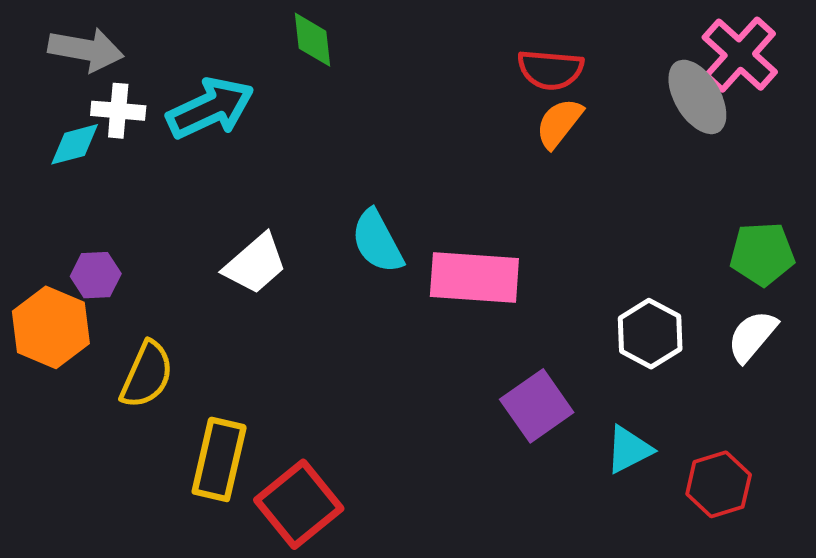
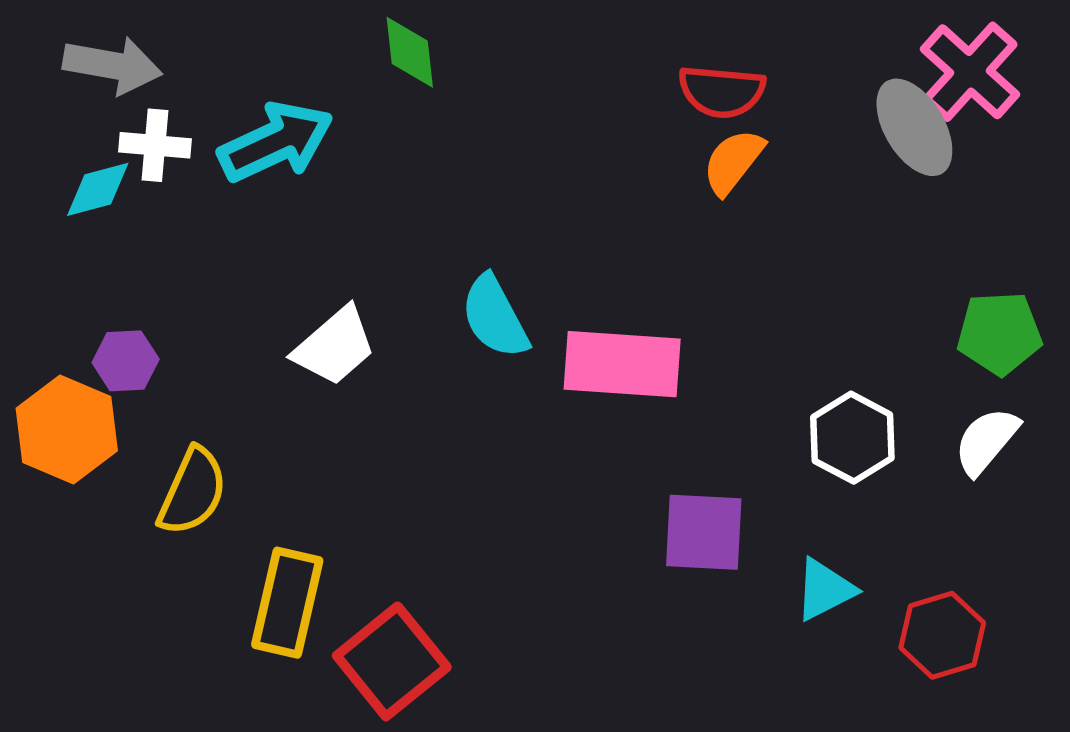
purple square: (537, 406) -> (704, 532), turned 38

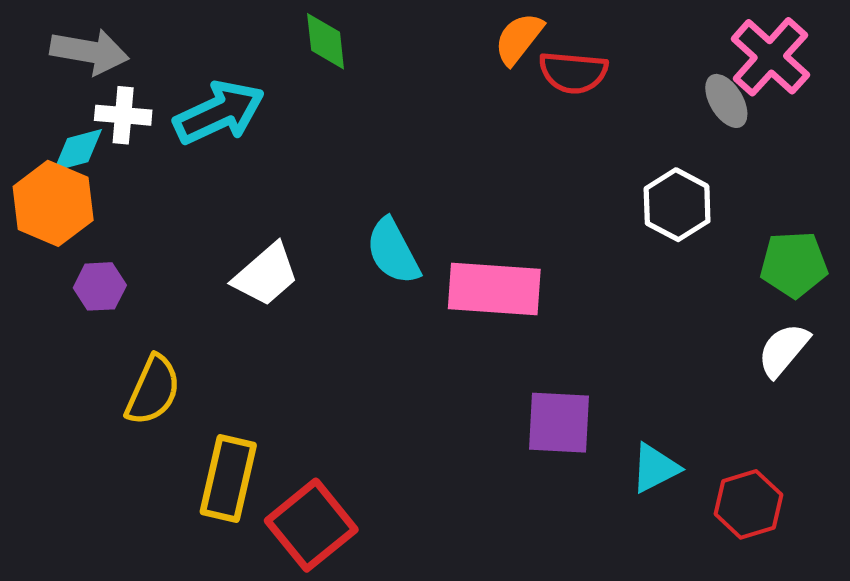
gray ellipse: (914, 127) -> (726, 101), size x0.7
orange semicircle: (733, 162) -> (519, 39), moved
orange hexagon: (67, 429) -> (53, 203), moved
white hexagon: (852, 438) -> (677, 205), moved

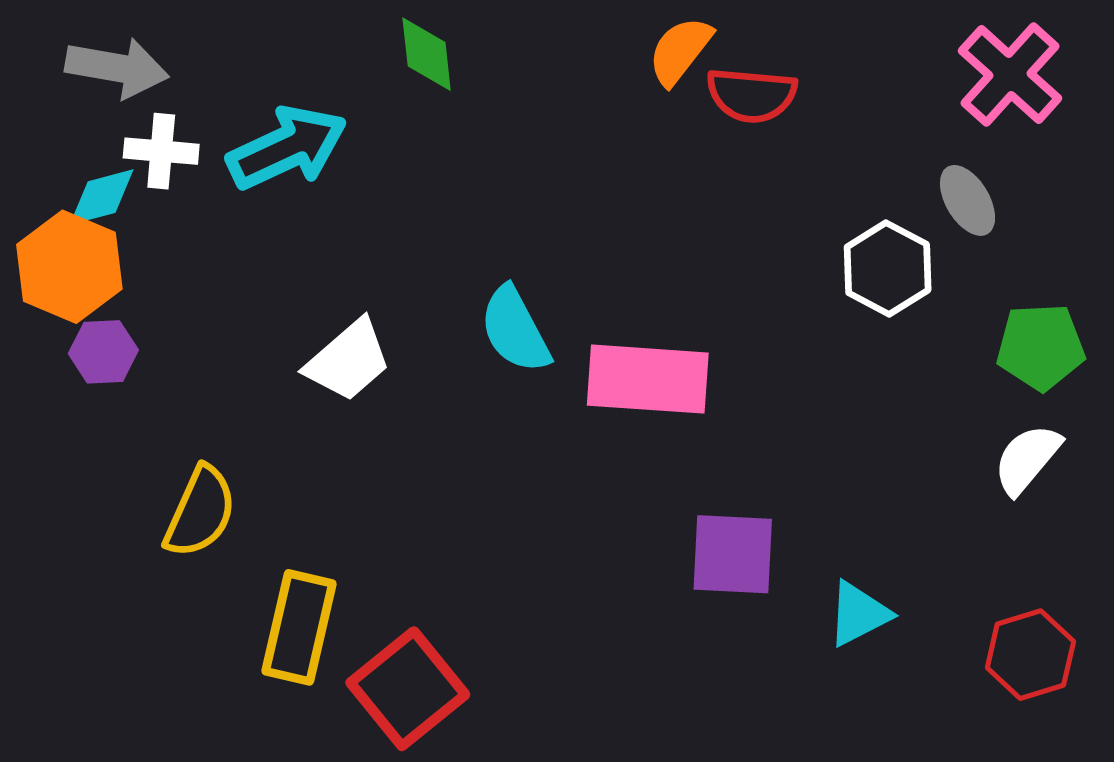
gray ellipse: (726, 101) -> (968, 200), moved
purple hexagon: (100, 286) -> (103, 352), moved
red hexagon: (748, 504) -> (1030, 655), moved

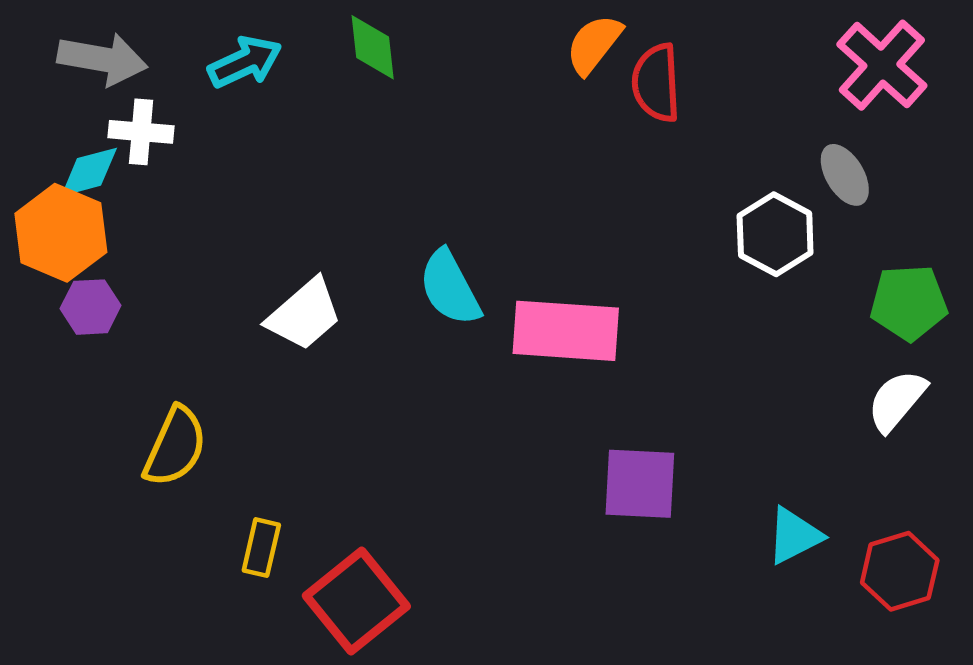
red semicircle: (751, 95) -> (656, 83), turned 82
cyan arrow: (287, 148) -> (245, 62), moved, size x0.7
cyan triangle: (859, 614) -> (794, 536), moved
yellow rectangle: (299, 627) -> (261, 548), size x0.6

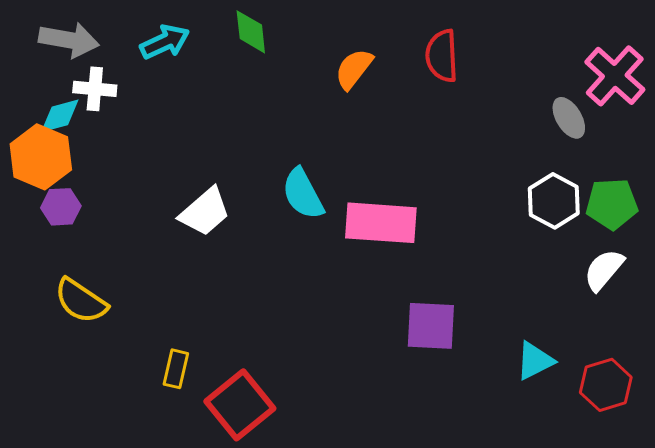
orange semicircle: (594, 44) -> (354, 69), moved
pink cross: (882, 65) -> (615, 76), moved
white hexagon: (775, 234) -> (554, 201), moved
yellow semicircle: (175, 447) -> (81, 301), moved, turned 100

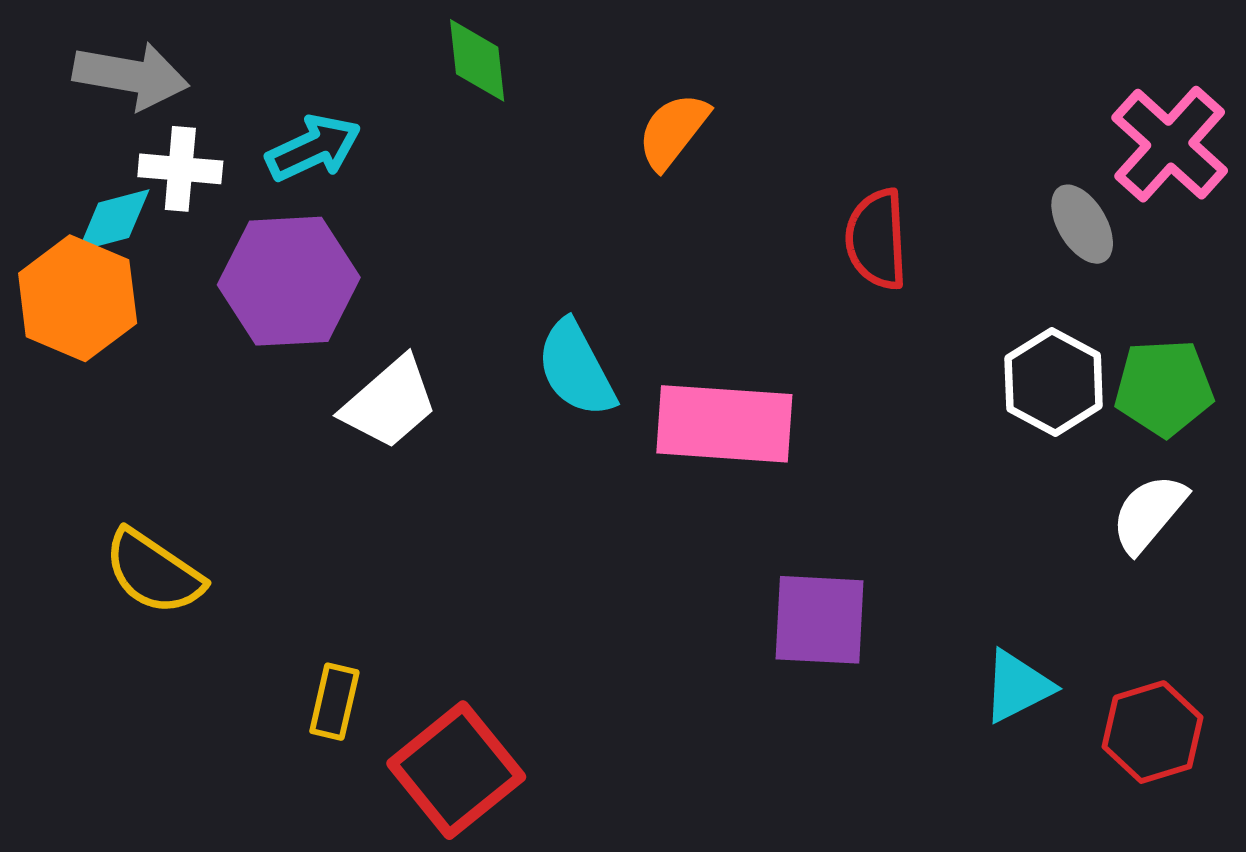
cyan arrow: (165, 42) -> (313, 148), moved
red semicircle: (442, 56) -> (877, 239), moved
purple hexagon: (61, 207) -> (289, 281), moved, size x1.8

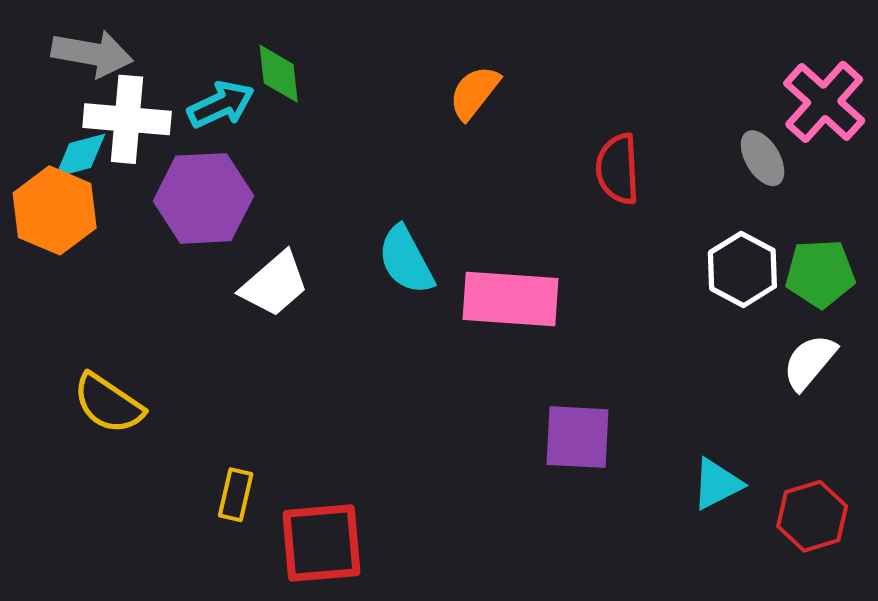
green diamond: (477, 60) -> (279, 74), moved
white cross: (180, 169) -> (127, 119), size x1.5
red square: (456, 770) -> (321, 543), turned 34

